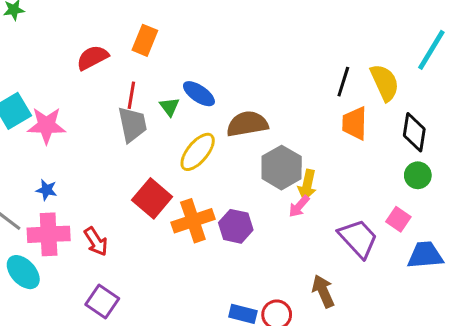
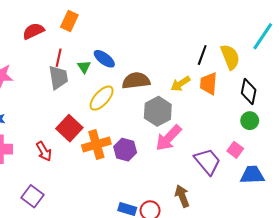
yellow arrow: (307, 185) -> (181, 84), moved, turned 42
pink arrow: (299, 206) -> (168, 138), size x1.8
red arrow: (96, 242) -> (44, 151), moved

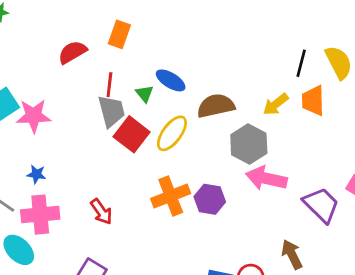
red square: (69, 128) -> (132, 134), moved
pink arrow: (168, 138) -> (266, 178), turned 64

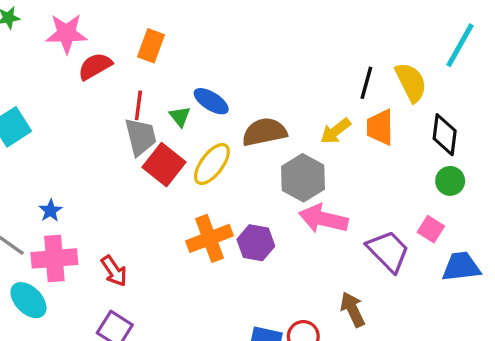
pink star: (34, 116) -> (67, 34), moved
blue star: (36, 174) -> (50, 211), turned 30
red arrow: (101, 212) -> (114, 271), moved

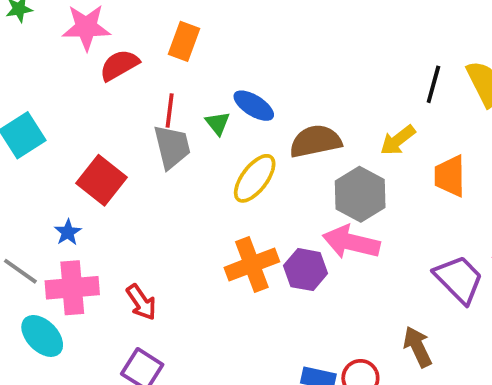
orange trapezoid: (380, 127) -> (450, 176), moved
red square: (164, 165) -> (102, 180), moved
pink arrow: (323, 219) -> (351, 242), moved

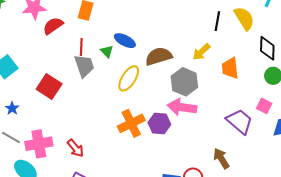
blue star: (68, 232) -> (12, 108), moved

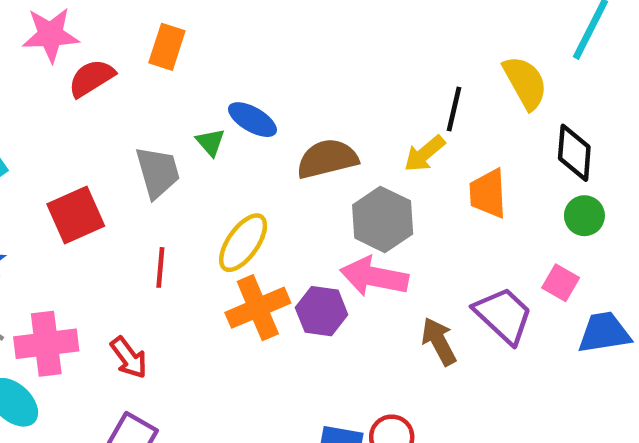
black line: (217, 21) -> (454, 109), moved
red line: (81, 47) -> (160, 267), moved
yellow ellipse: (129, 78) -> (243, 243), moved
red square: (49, 86) -> (76, 215), turned 30
brown arrow: (221, 158) -> (439, 341), moved

